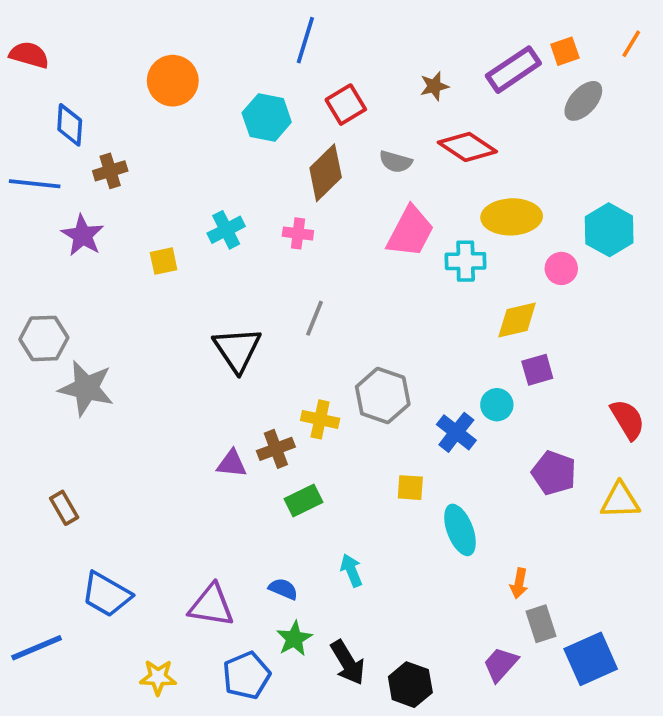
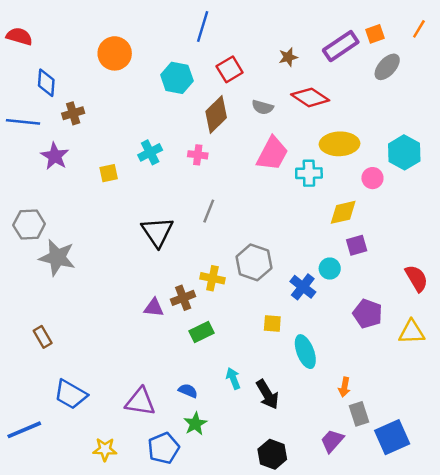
black arrow: (348, 662) -> (267, 394), moved

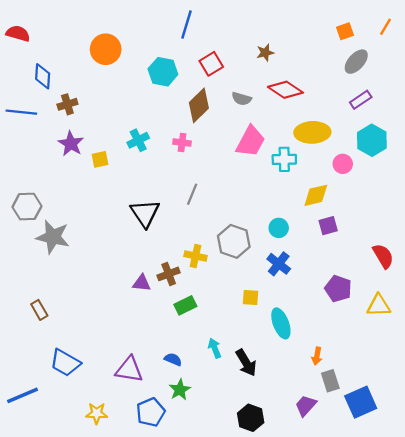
purple rectangle: (341, 46) -> (361, 100), moved, size x0.7
purple star: (55, 156) -> (71, 144), moved
cyan circle: (330, 269) -> (279, 228), moved

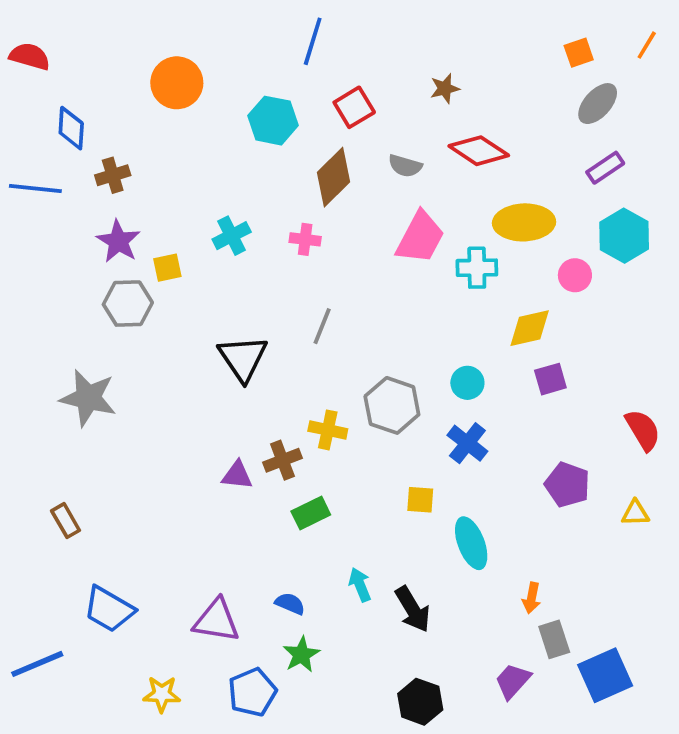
gray hexagon: (27, 207) -> (128, 304), moved
yellow triangle: (379, 305) -> (635, 513), size x0.7

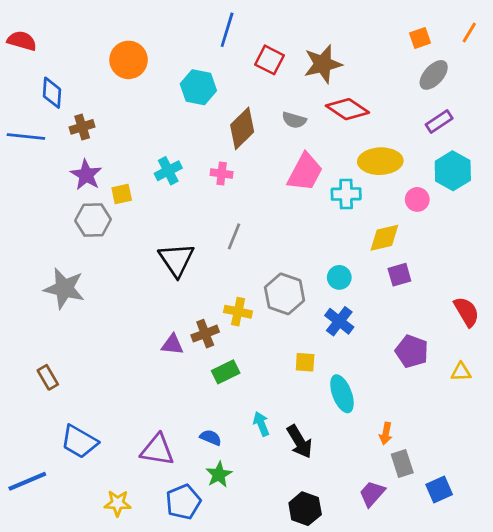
brown star: (445, 88) -> (323, 64), size x1.8
red square: (354, 107) -> (269, 60), moved, turned -32
blue square: (605, 675) -> (439, 490), size x0.7

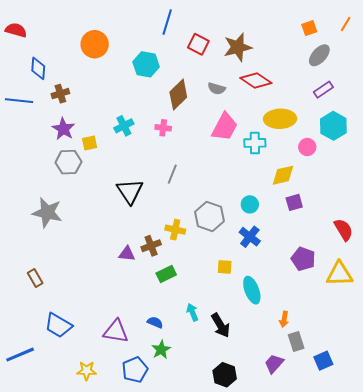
yellow triangle: (461, 372) -> (339, 274), size x1.8

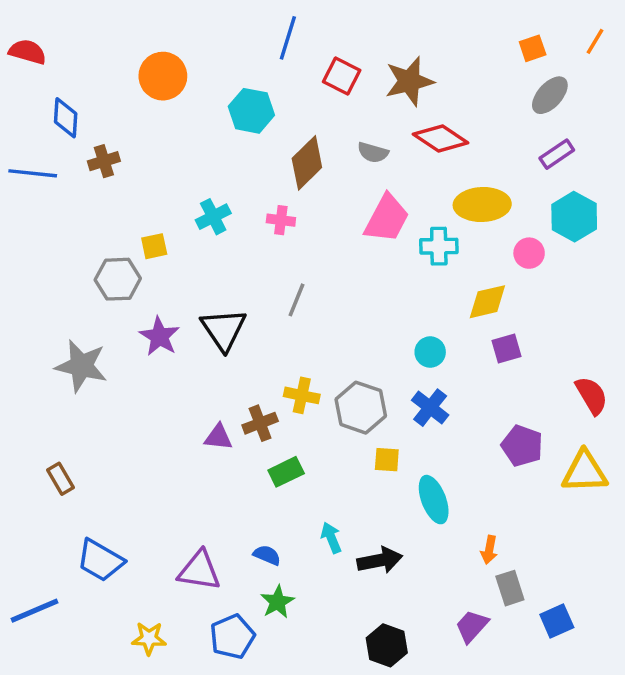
purple star: (63, 129) -> (159, 336), moved
gray hexagon: (210, 217) -> (361, 408), moved
black arrow: (221, 325) -> (380, 560), turned -70

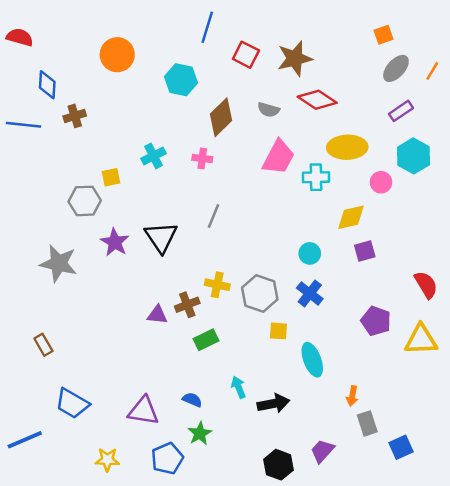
orange line: (595, 41) -> (432, 71), moved
purple trapezoid: (472, 626) -> (322, 451), moved

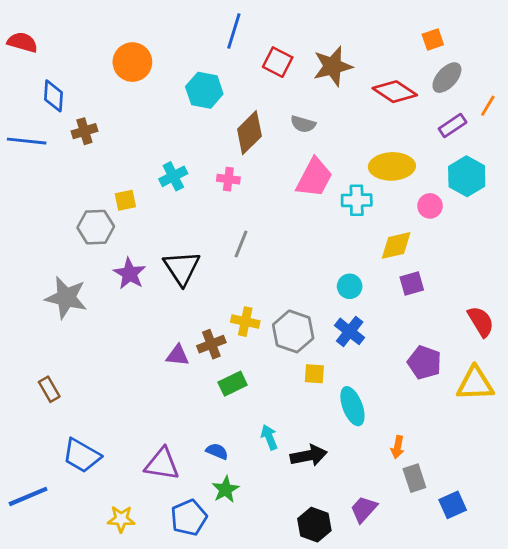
orange line: (432, 71) -> (488, 106), moved
red diamond: (317, 100) -> (395, 92), moved

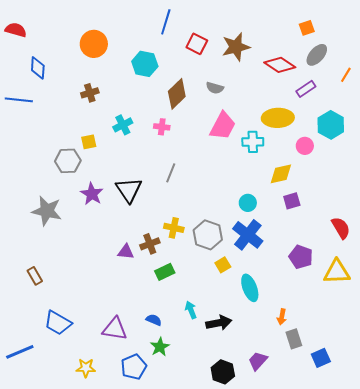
purple rectangle: (453, 126) -> (306, 89), moved
brown cross: (84, 131) -> (90, 93), moved
blue cross: (350, 331) -> (248, 235), size x1.4
yellow square: (314, 374) -> (223, 265), turned -35

